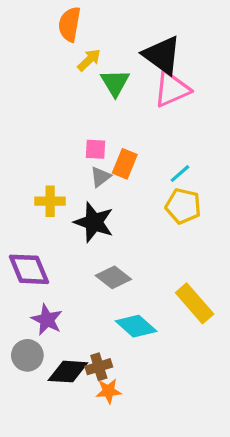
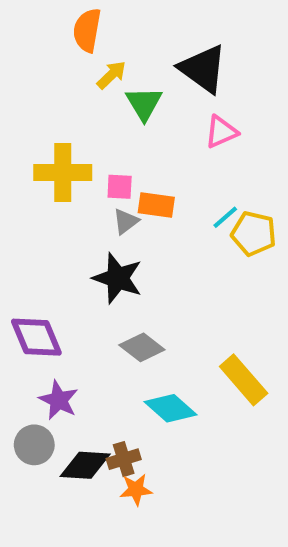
pink triangle: (172, 89) -> (221, 132), moved, size x0.7
orange rectangle: (125, 164) -> (156, 205), turned 76
yellow cross: (50, 201) -> (63, 173), moved, size x1.5
yellow pentagon: (183, 206) -> (254, 233), moved

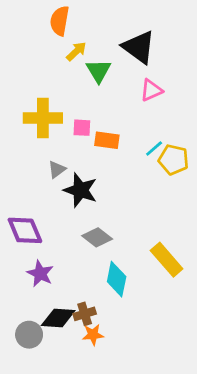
gray triangle: (126, 221) -> (57, 169), moved
cyan diamond: (170, 408) -> (117, 279), turned 60
gray circle: (34, 445) -> (29, 335), moved

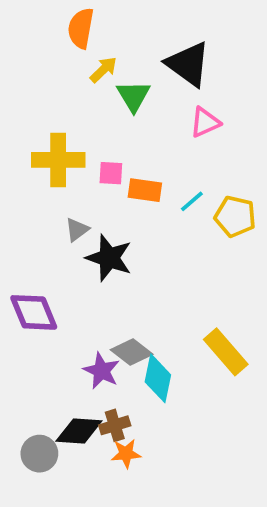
cyan line: (154, 149) -> (192, 201), moved
gray diamond: (97, 237) -> (132, 352), moved
purple star: (40, 274) -> (102, 371), moved

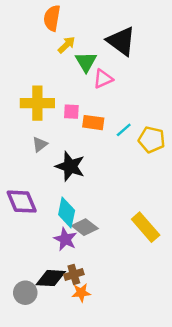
pink triangle: (205, 122) -> (103, 79), moved
gray triangle: (77, 230) -> (40, 144), moved
cyan diamond: (158, 378) -> (67, 212), moved

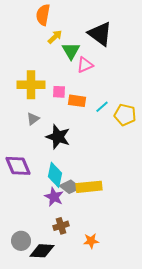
yellow rectangle: (146, 227) -> (89, 187), moved, turned -55
black diamond: (51, 278) -> (42, 251), moved
orange star: (81, 293) -> (91, 241), moved

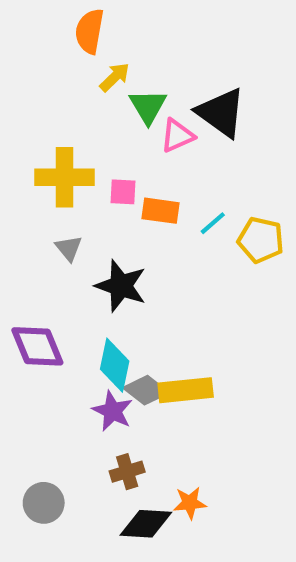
black triangle: (100, 34) -> (221, 113), moved
gray triangle: (33, 119) -> (69, 248), turned -32
black diamond: (42, 251) -> (146, 524), moved

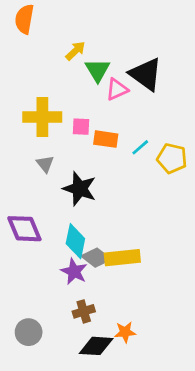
orange semicircle: (90, 31) -> (24, 19), moved

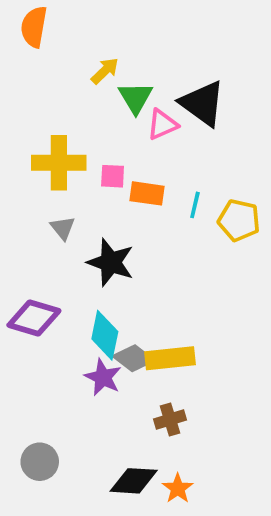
cyan line: (140, 147) -> (195, 205), turned -36
purple diamond: (24, 229) -> (34, 318), turned -51
brown cross: (84, 311) -> (170, 420), moved
orange star: (125, 332) -> (178, 488), moved, turned -30

